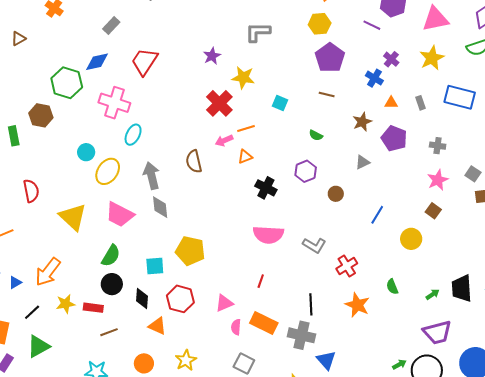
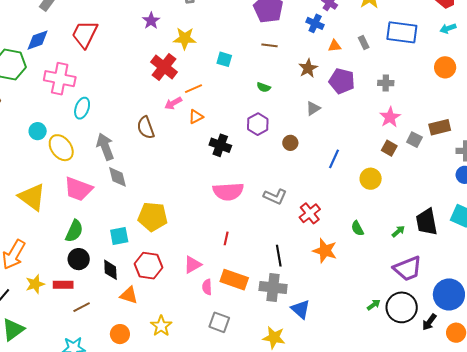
yellow ellipse: (108, 171) -> (61, 148), turned -64
gray square: (473, 174) -> (414, 140), moved

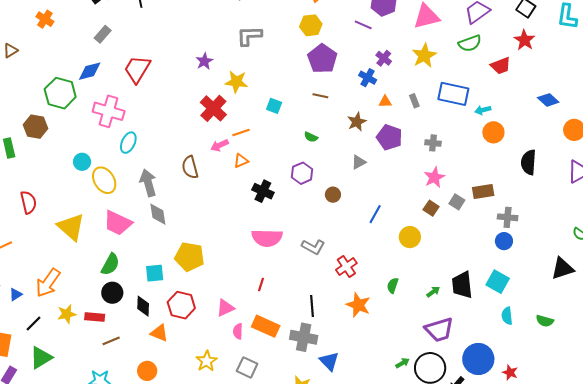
cyan arrow: (448, 28) -> (483, 110), moved
green semicircle: (357, 228) -> (393, 285), turned 42
yellow star: (161, 326) -> (207, 361), moved

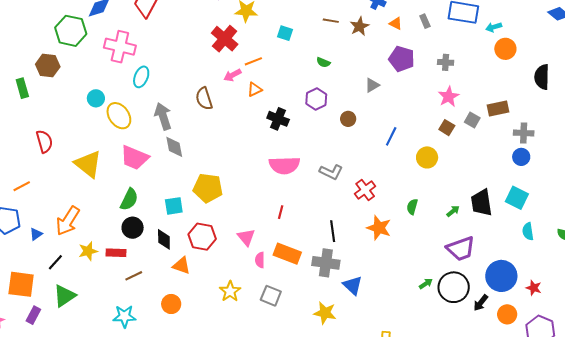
orange triangle: (385, 102) -> (396, 23), turned 32
brown star: (357, 122) -> (359, 26), moved
pink triangle: (225, 308) -> (246, 237), turned -42

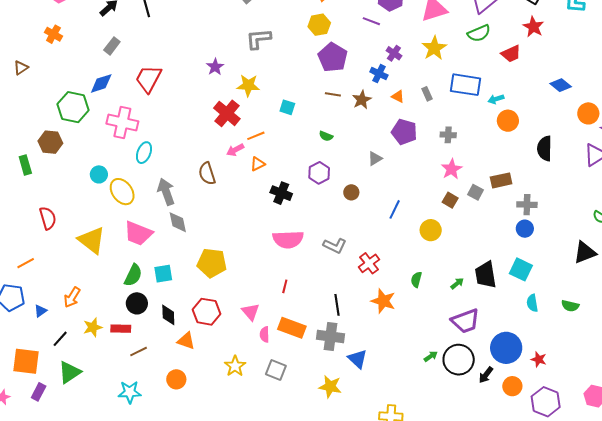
cyan square: (174, 206) -> (163, 274), moved
orange arrow: (68, 221) -> (72, 297), size x0.7

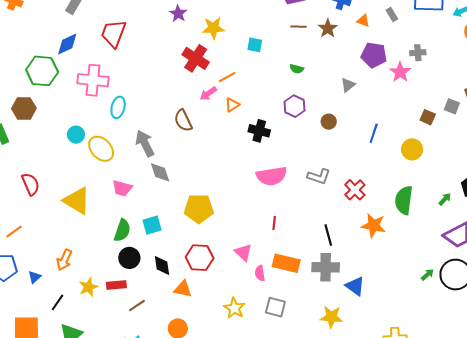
pink star: (452, 169) -> (400, 72), moved
pink trapezoid: (138, 233) -> (122, 188), size x0.7
green semicircle: (416, 280) -> (404, 200), size x1.8

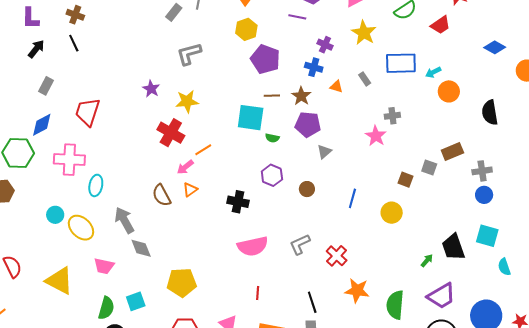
cyan square: (255, 45) -> (251, 118), moved, size x1.8
purple pentagon: (374, 55) -> (308, 124), moved
orange triangle: (232, 105) -> (190, 190), moved
gray L-shape: (319, 176) -> (300, 244), turned 140
green semicircle: (404, 200) -> (395, 305), moved

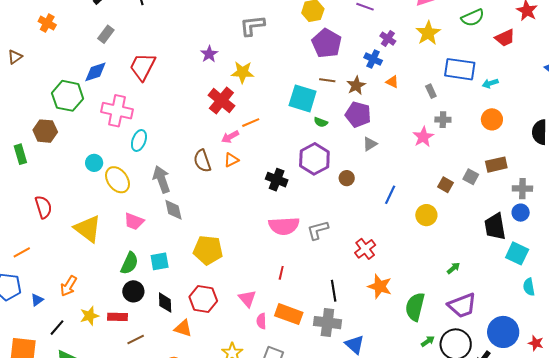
gray rectangle: (365, 79) -> (431, 91), moved
orange circle: (449, 91) -> (492, 119), moved
purple hexagon: (272, 175) -> (314, 159), size x1.4
gray L-shape: (300, 244) -> (318, 230), moved
black trapezoid: (453, 247) -> (495, 227), moved

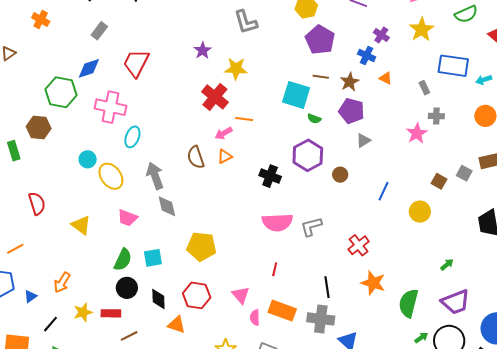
gray L-shape: (252, 26) -> (246, 22), turned -100
orange line: (251, 123) -> (244, 119), turned 30
yellow triangle: (88, 229) -> (81, 225), size x0.7

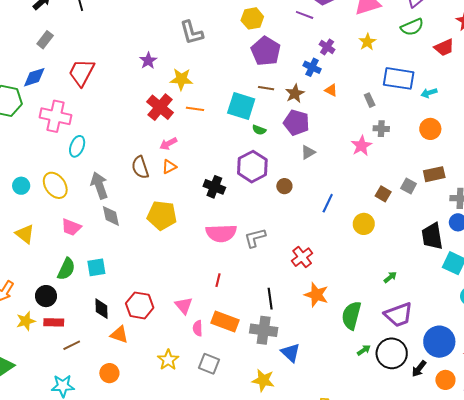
yellow star: (422, 29) -> (367, 42), size x0.7
orange line: (244, 119) -> (195, 109), moved
cyan circle: (88, 159) -> (21, 186), moved
yellow pentagon: (201, 247) -> (162, 215), moved
black circle: (127, 288) -> (46, 296), moved

